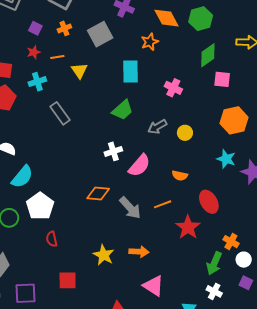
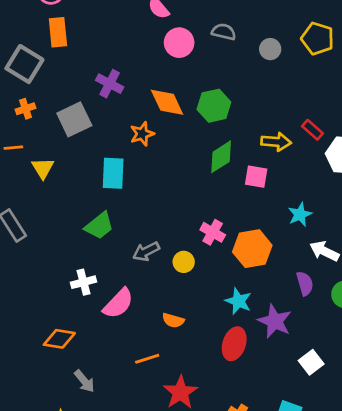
pink square: (222, 79) -> (256, 177), moved
pink cross: (173, 88) -> (213, 232), moved
red ellipse: (209, 202) -> (234, 344), moved, turned 45
gray arrow: (130, 208) -> (84, 381), moved, size x0.7

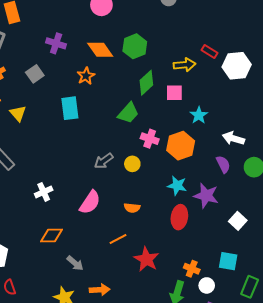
gray square: (74, 119) -> (35, 74), size x0.7
cyan star: (300, 215) -> (199, 115), moved
green trapezoid: (99, 226) -> (128, 113), moved
white cross: (83, 282) -> (44, 192), moved

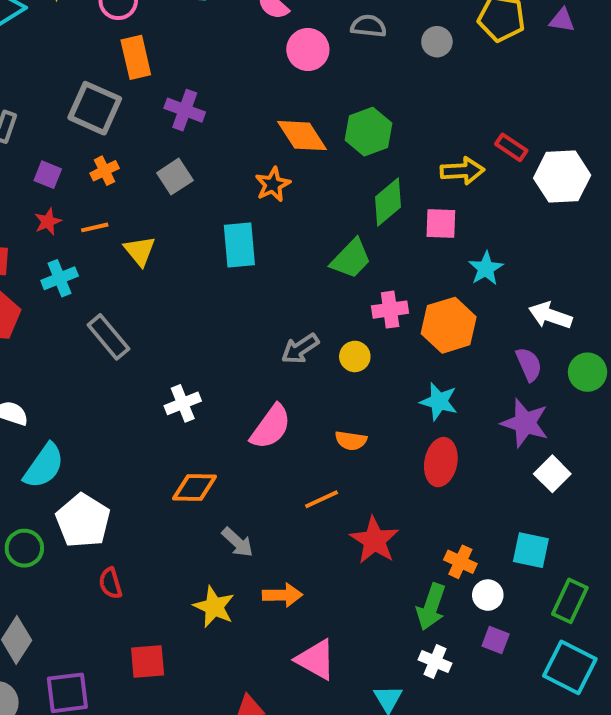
purple cross: (56, 43) -> (185, 110), moved
pink cross: (150, 139) -> (390, 310), turned -30
purple star: (206, 196) -> (525, 423), moved

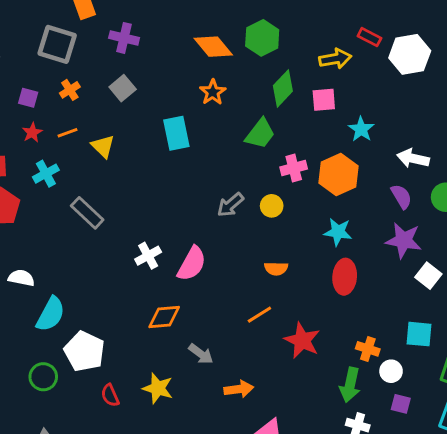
orange star: (273, 184) -> (213, 92), moved
pink semicircle: (271, 427) -> (192, 264), moved
yellow star: (214, 607) -> (158, 388), moved

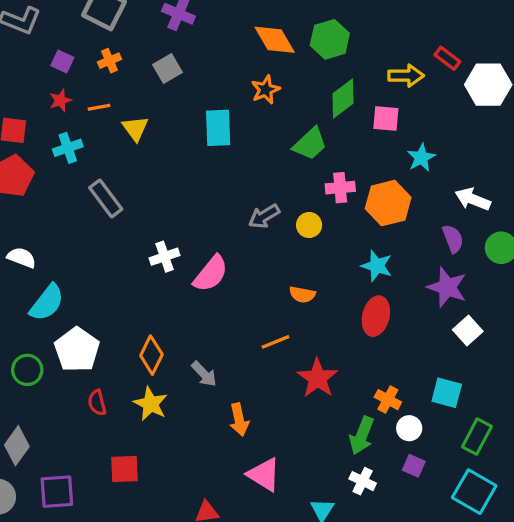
orange diamond: (164, 317) -> (151, 355), moved, turned -68
orange arrow: (239, 389) -> (239, 420), turned 76

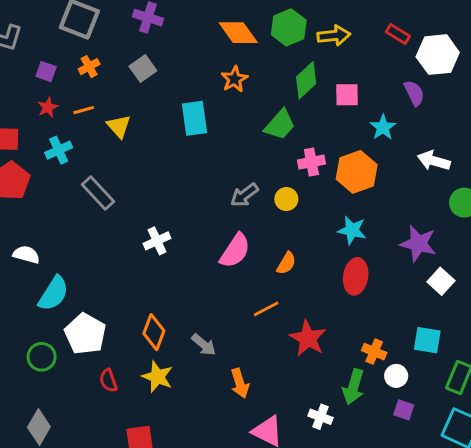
yellow arrow: (406, 76) -> (334, 36), moved
purple semicircle: (453, 239) -> (414, 93), moved
pink semicircle: (211, 274) -> (235, 251), moved
orange semicircle: (302, 295) -> (286, 263), turned -65
white cross: (363, 481) -> (320, 417), moved

